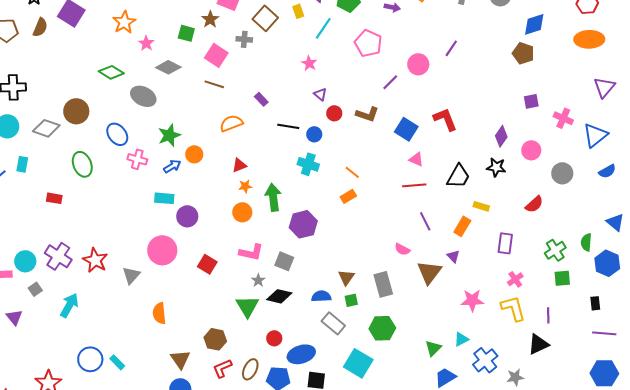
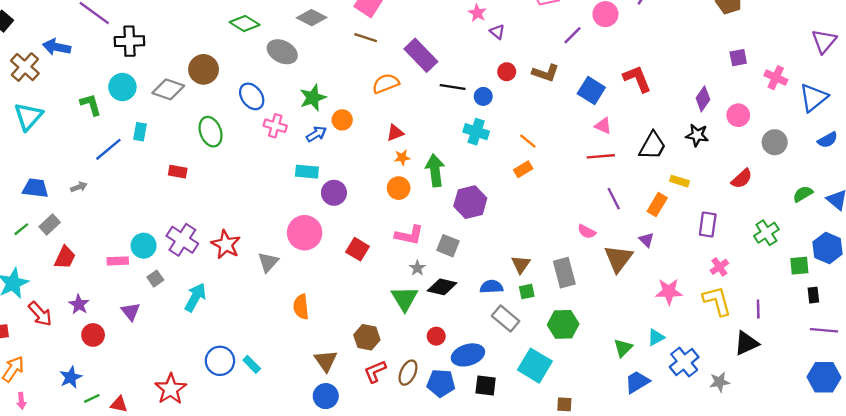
purple triangle: (320, 94) -> (497, 32), moved
purple rectangle: (261, 99) -> (421, 55), size x2.0
green semicircle: (586, 242) -> (803, 194), moved, turned 54
green square: (562, 278) -> (799, 266), moved

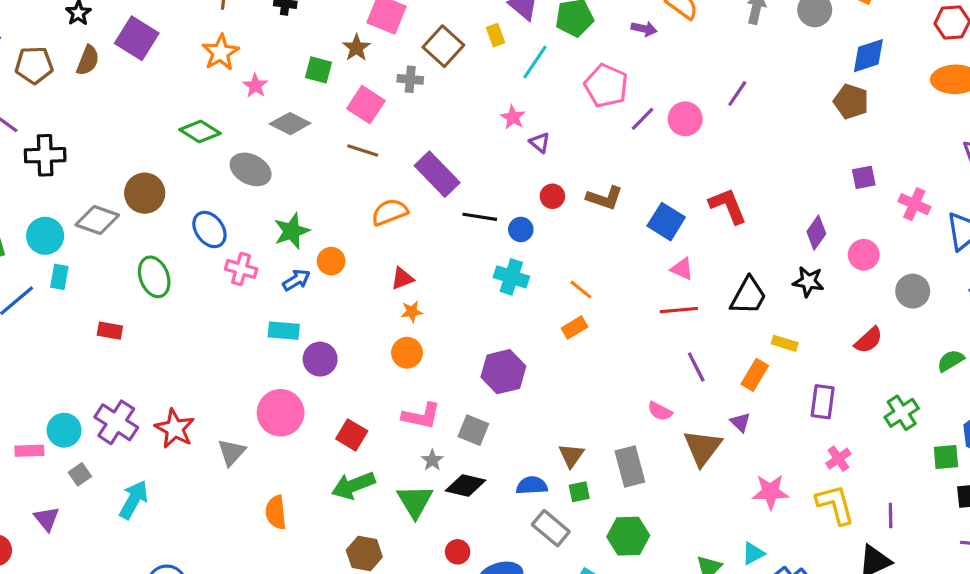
purple line: (573, 35) -> (642, 119), moved
cyan circle: (122, 87) -> (45, 236), moved
green arrow: (435, 170) -> (353, 485), moved, turned -104

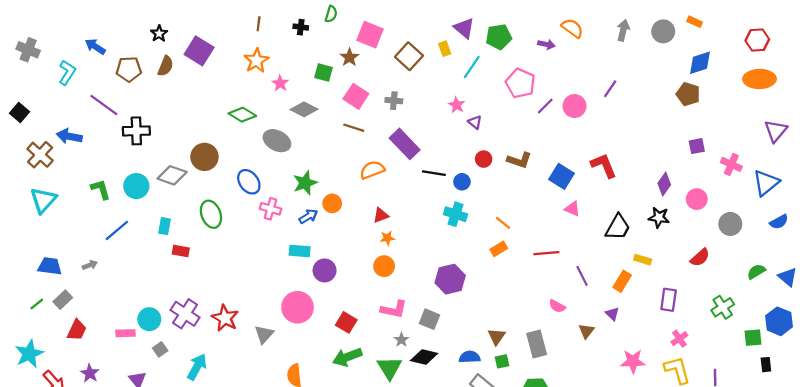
gray cross: (410, 79) -> (394, 101), moved
cyan rectangle: (59, 277) -> (164, 226), moved
red line: (679, 310) -> (546, 253), moved
brown triangle: (703, 448) -> (586, 331), size x0.6

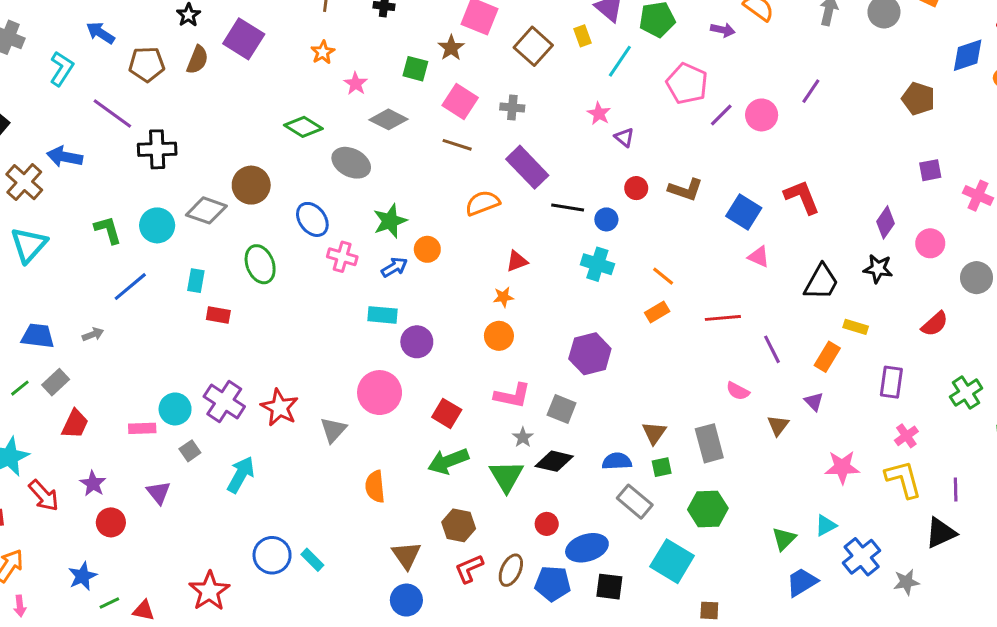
orange star: (256, 61) -> (323, 52), size x0.7
blue diamond: (700, 63) -> (968, 55), moved
red triangle: (381, 215) -> (517, 261), moved

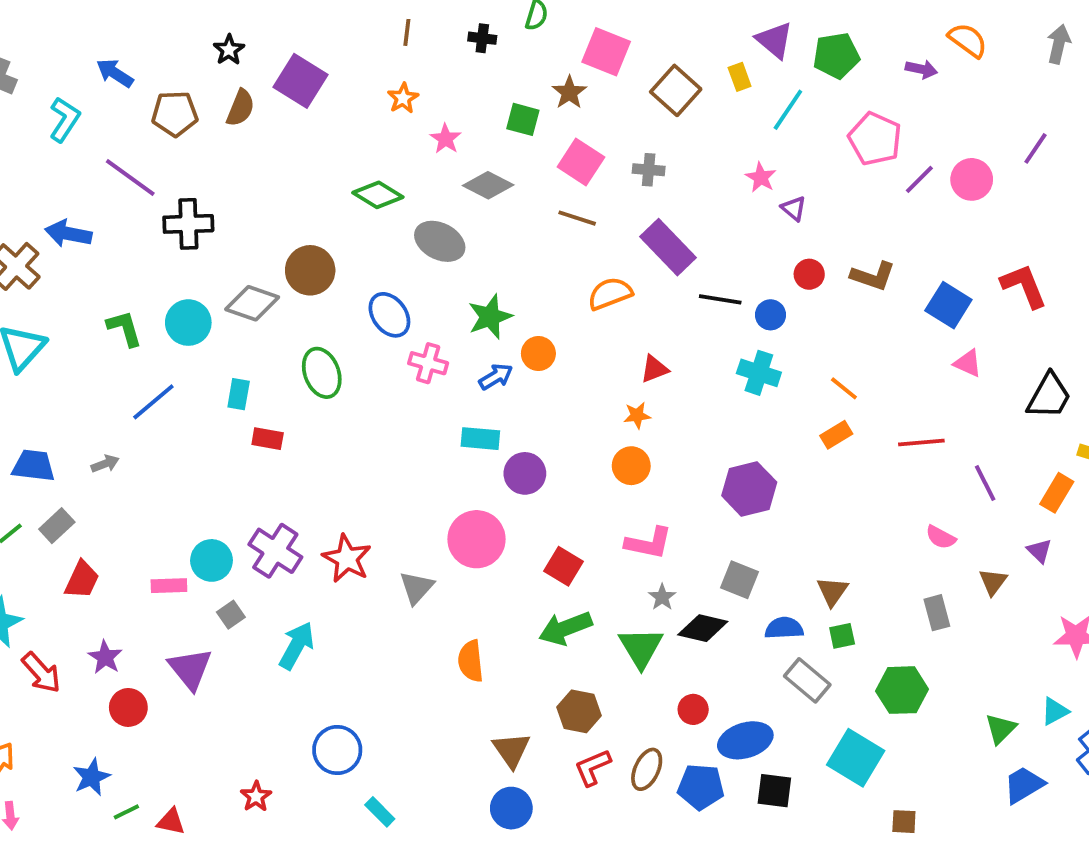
gray square: (562, 409) -> (740, 580), moved
gray rectangle: (709, 443) -> (937, 613), moved, size x0.7
purple triangle: (159, 493) -> (190, 669), size x1.4
cyan rectangle: (312, 560) -> (380, 812), moved
red star: (209, 591) -> (256, 796), size x0.6

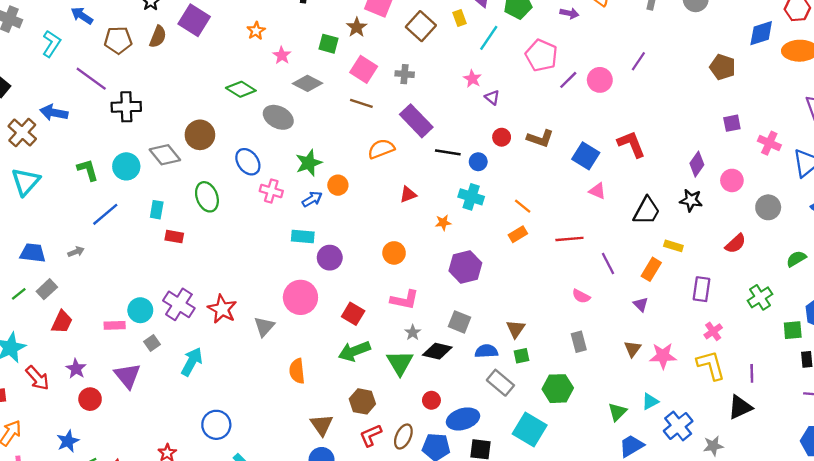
gray diamond: (252, 303) -> (165, 155), turned 32
orange star: (637, 415) -> (443, 223), moved
brown triangle: (993, 582) -> (633, 349), moved

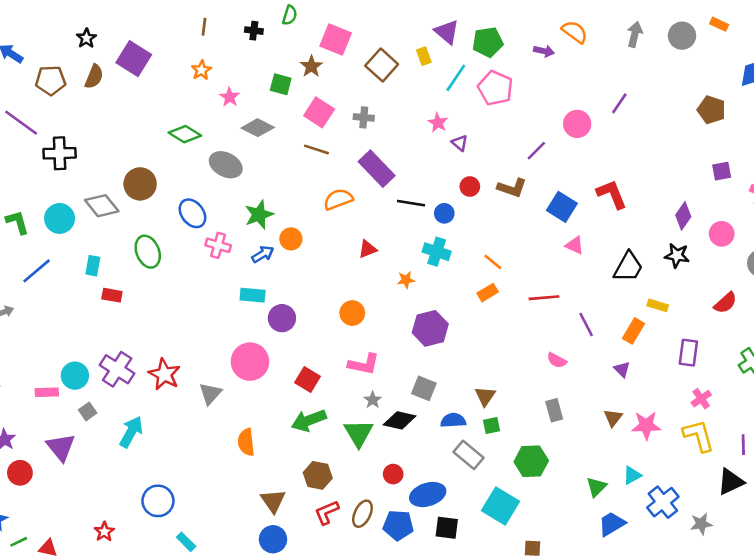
pink pentagon: (541, 55) -> (495, 88), moved
purple line: (568, 80) -> (536, 151), moved

